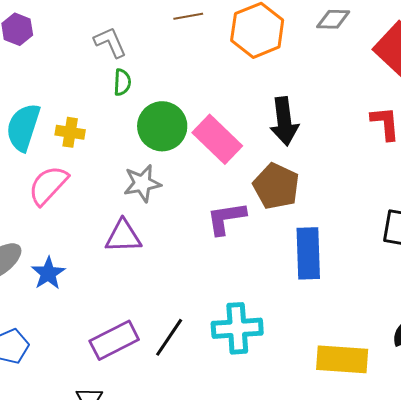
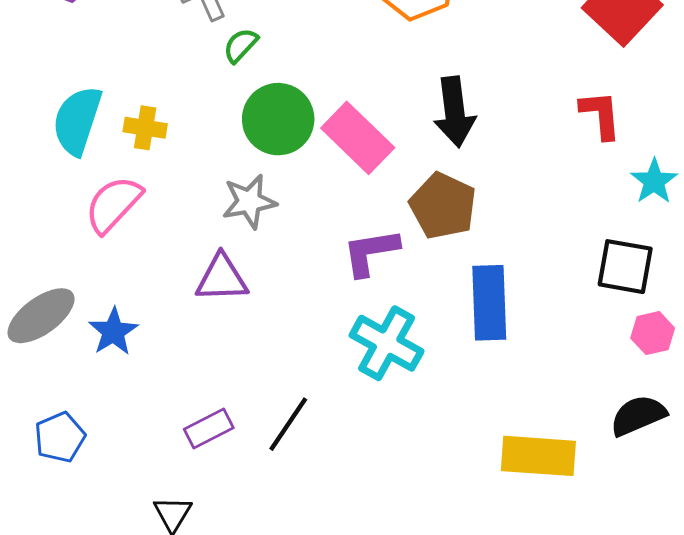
green semicircle: (122, 82) -> (241, 45), moved, turned -140
cyan cross: (237, 328) -> (387, 343), moved, turned 33
purple rectangle: (114, 340) -> (209, 429), size x0.7

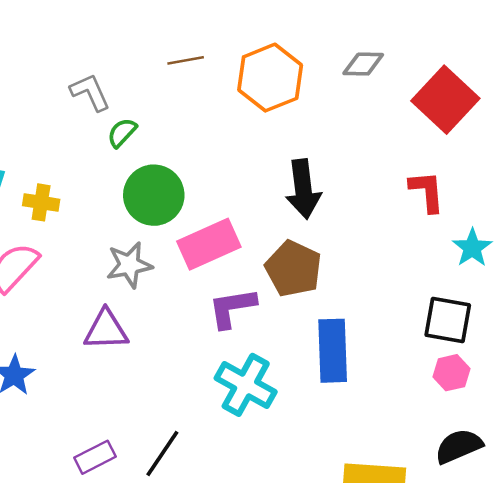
pink rectangle: (358, 138) -> (209, 244), moved, turned -68
pink hexagon: (653, 333) -> (451, 373), moved

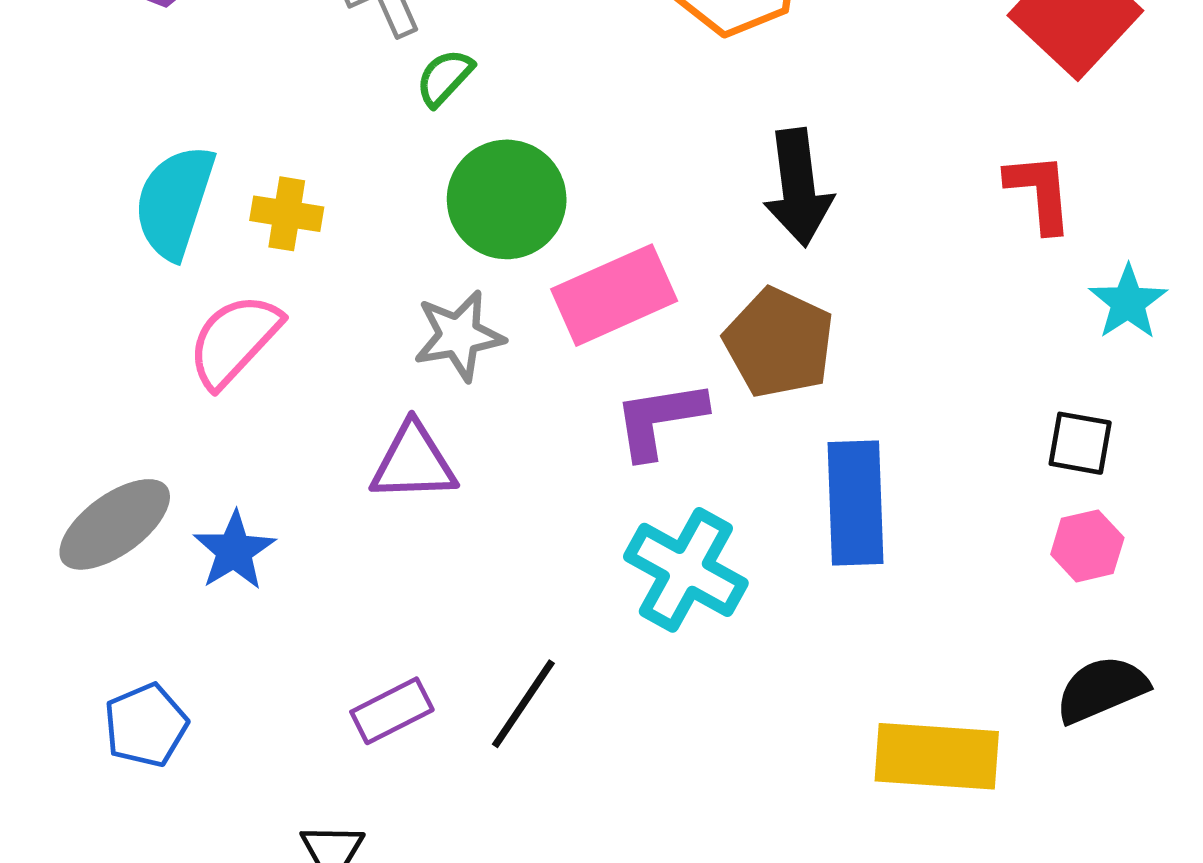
black square: (448, 320) -> (1080, 443), size x0.7

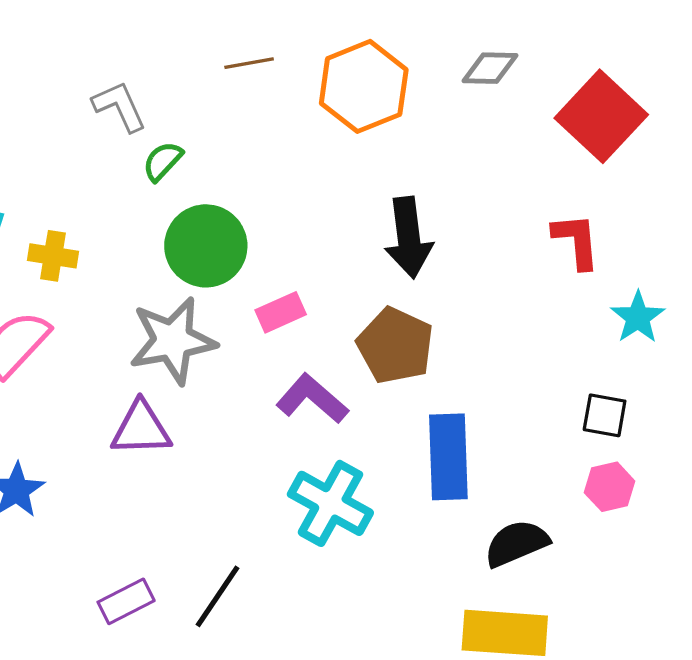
pink rectangle: (614, 295) -> (281, 312), size x0.6
gray star: (459, 336) -> (173, 341), size x1.4
purple L-shape: (660, 419) -> (312, 399), turned 50
black semicircle: (1102, 689) -> (516, 543), moved

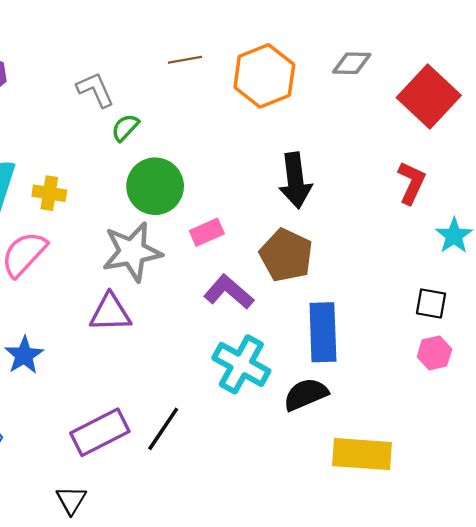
red L-shape: (576, 241) -> (411, 183), turned 30
black semicircle: (516, 543) -> (306, 394), moved
purple rectangle: (126, 601) -> (100, 432), size x1.5

